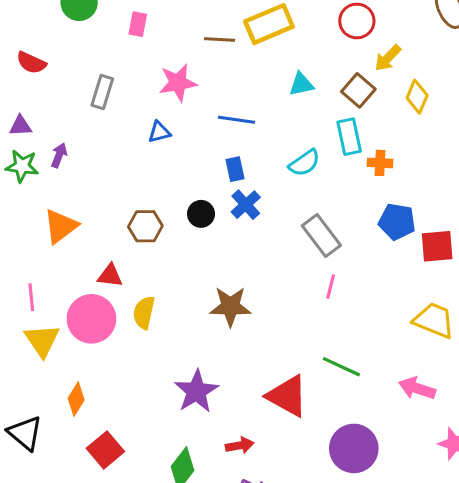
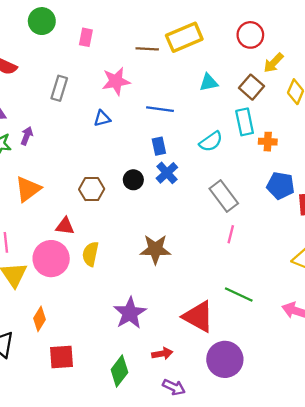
purple circle: (354, 448) -> (225, 359), moved
red square: (105, 450) -> (62, 357), turned 36

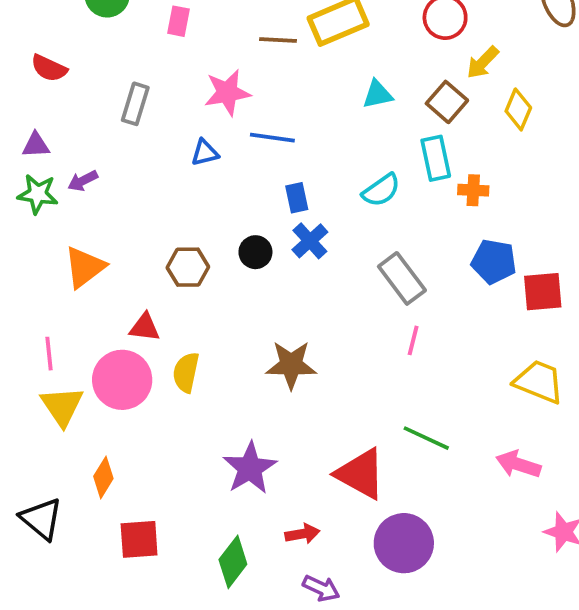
blue line: (160, 109) -> (272, 138), moved
purple arrow: (27, 136) -> (83, 181), turned -138

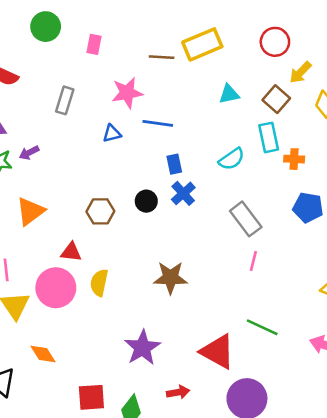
orange diamond: (103, 477) -> (43, 354), turned -64
red square: (139, 539) -> (91, 397), moved

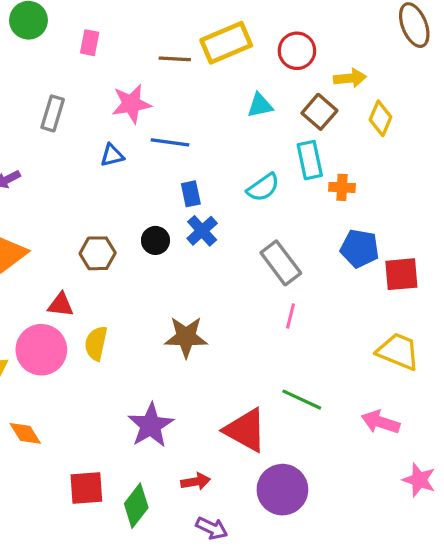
red circle: (275, 42) -> (297, 51), moved
yellow arrow: (300, 72) -> (350, 78), turned -140

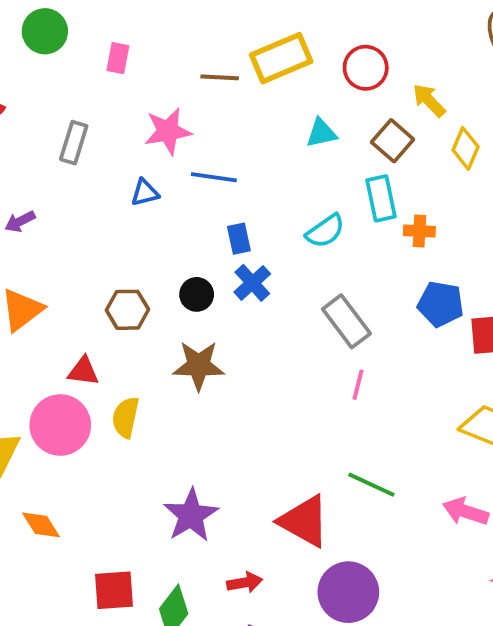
yellow arrow: (350, 78) -> (429, 100), turned -128
brown star: (186, 337) -> (199, 365), moved

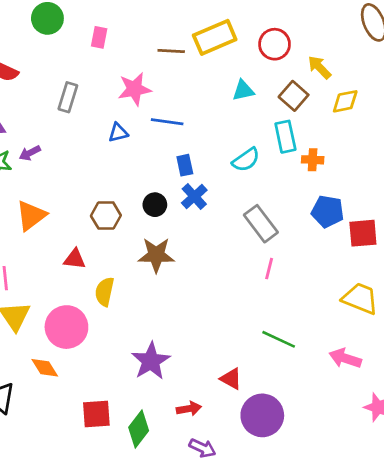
yellow diamond: (466, 148) -> (345, 101), turned 56
pink circle: (60, 425) -> (66, 327), moved
red triangle: (304, 521) -> (231, 379), moved, size x0.6

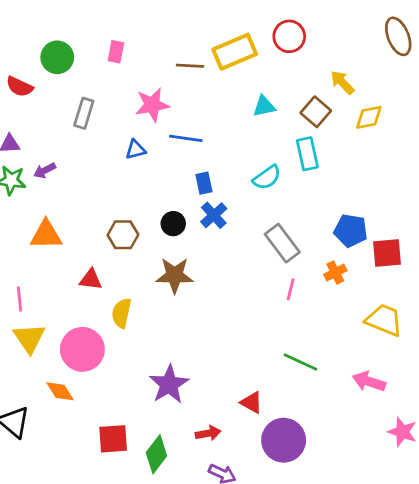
green circle: (47, 18) -> (57, 57), moved
red circle: (275, 44) -> (289, 36), moved
orange cross: (313, 160) -> (335, 273), moved, turned -30
orange triangle: (31, 216) -> (46, 235), turned 36

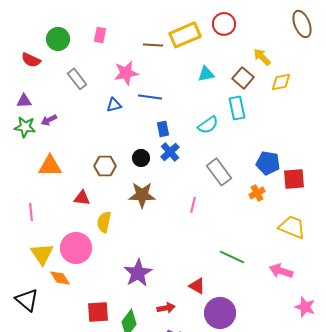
gray rectangle: (84, 113) -> (77, 79), turned -55
pink line: (291, 289) -> (193, 205), moved
yellow triangle: (29, 338) -> (42, 254), moved

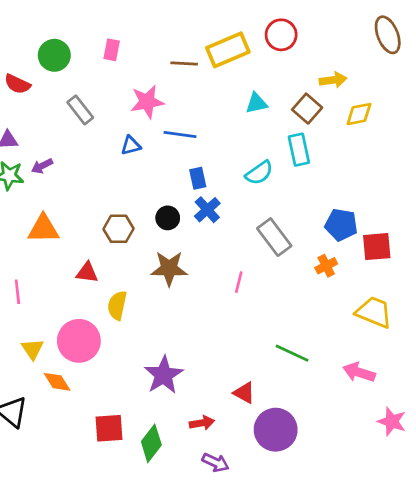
yellow arrow: (262, 57) -> (333, 80), turned 126
yellow triangle: (42, 254) -> (32, 349), size x0.7

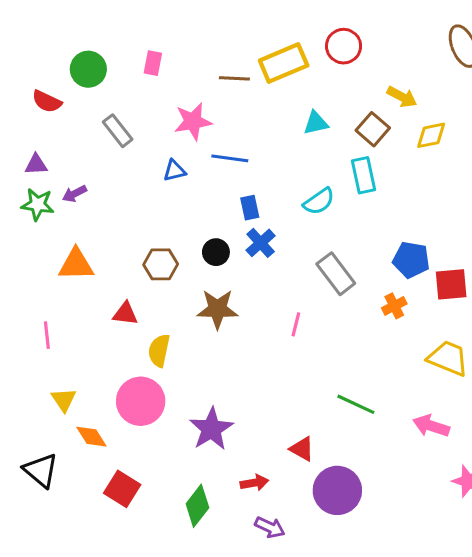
yellow arrow: (333, 80) -> (402, 97), turned 36
pink circle: (79, 341) -> (141, 401), moved
red square: (109, 428) -> (122, 489), moved, turned 36

